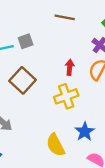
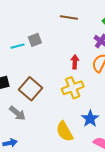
brown square: (22, 80) -> (31, 89), moved

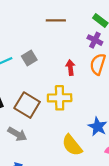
gray square: (35, 40) -> (29, 58), moved
yellow cross: (73, 88) -> (60, 98), moved, turned 30

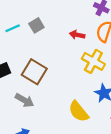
red arrow: (70, 68) -> (77, 35), turned -72
yellow cross: (60, 98) -> (93, 61), moved, turned 30

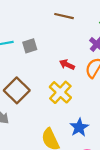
yellow cross: (93, 61) -> (60, 92), moved

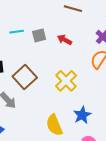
red arrow: (67, 65) -> (65, 40), moved

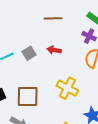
brown square: (25, 77) -> (28, 96), turned -30

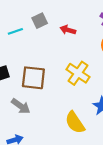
gray square: (29, 53) -> (40, 21), moved

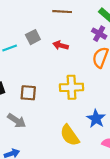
yellow cross: (78, 73) -> (72, 87), turned -35
brown square: (33, 78) -> (28, 93), size x0.7

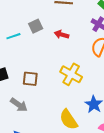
yellow cross: (72, 87) -> (71, 74), turned 30

